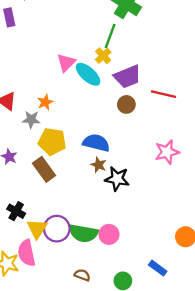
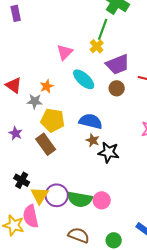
cyan ellipse: (88, 74) -> (84, 79), moved
brown semicircle: (82, 275) -> (79, 235), size x1.5

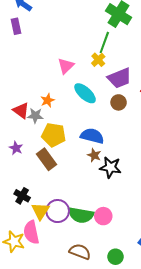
red triangle: (14, 85) -> (21, 111), moved

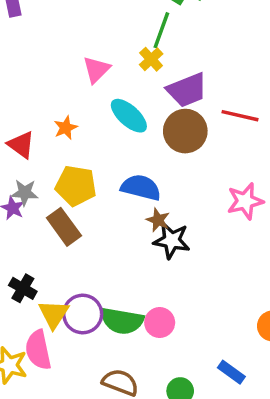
brown circle: (119, 102) -> (185, 131), size x1.6
gray star: (35, 116) -> (25, 193), moved
brown star: (94, 155) -> (158, 220), moved

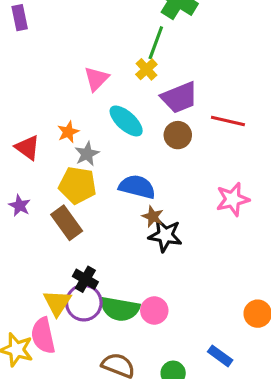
brown circle: (185, 131) -> (178, 135), size x0.7
gray star: (25, 193) -> (87, 154), moved, turned -30
black cross: (23, 288) -> (85, 279), moved

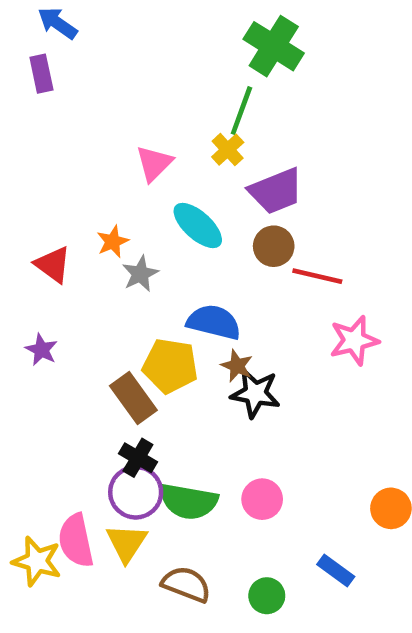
red line: (228, 121) -> (317, 276), moved
yellow pentagon: (78, 185) -> (170, 366), moved
brown rectangle: (67, 223) -> (133, 398), moved
yellow triangle: (57, 303) -> (126, 543), moved
pink circle: (154, 310) -> (262, 499), moved

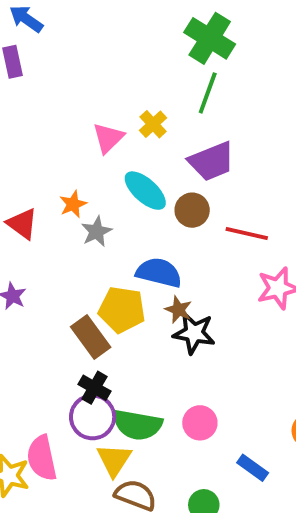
green line: (241, 111) -> (208, 93), moved
yellow cross: (228, 150) -> (153, 124), moved
brown circle: (274, 246) -> (192, 210), moved
yellow triangle: (126, 543) -> (114, 460), moved
blue rectangle: (336, 570) -> (253, 468), moved

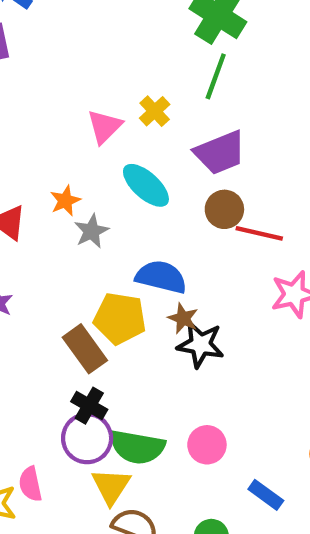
brown circle: (192, 210) -> (224, 209), moved
pink semicircle: (42, 458) -> (30, 484), size x0.7

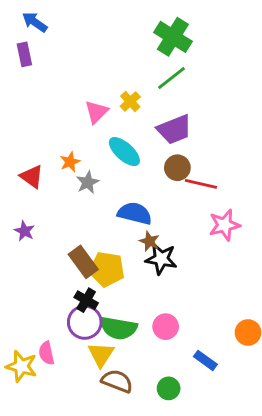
green line: (216, 76) -> (171, 78), turned 32
yellow pentagon: (120, 318) -> (107, 269), moved

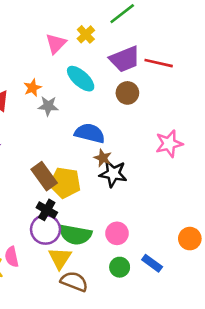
gray star: (88, 182) -> (48, 106), turned 30
red line: (201, 184) -> (159, 63), moved
green circle: (169, 388) -> (120, 267), moved

